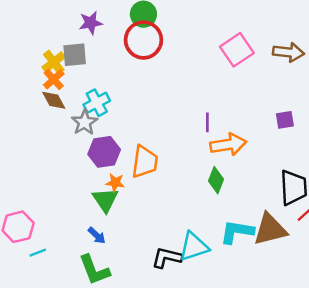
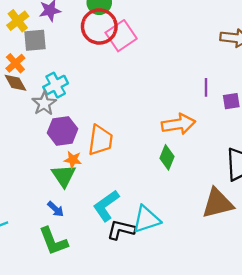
pink square: (237, 50) -> (121, 36), moved
yellow cross: (54, 62) -> (18, 21), moved
purple line: (207, 122) -> (206, 87), moved
cyan L-shape: (237, 232) -> (106, 206), moved, turned -44

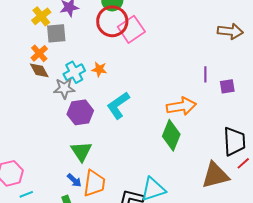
gray star: (44, 103) -> (64, 88), turned 30
orange trapezoid: (100, 140) -> (94, 183), moved
green diamond: (167, 157) -> (171, 135), size x1.4
orange star: (73, 160) -> (99, 69), moved
cyan L-shape: (106, 206) -> (118, 105), moved

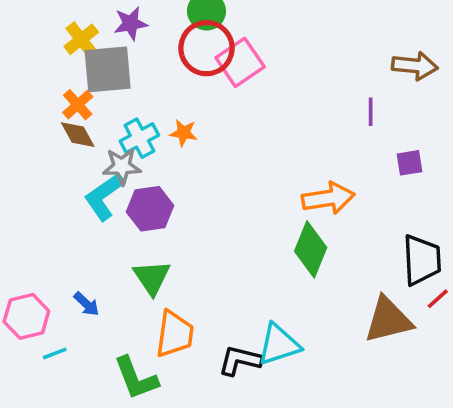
gray square: (56, 33) -> (108, 69), size x1.4
purple line: (205, 74) -> (371, 112), moved
cyan L-shape: (118, 105) -> (104, 196), moved
blue arrow: (74, 180) -> (86, 304), moved

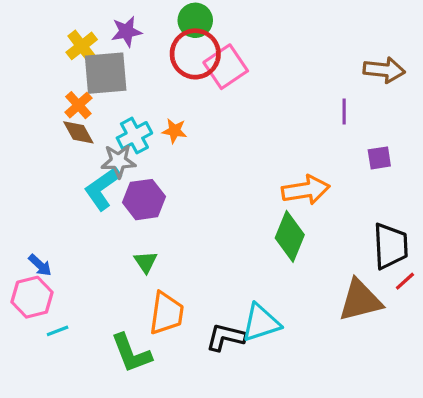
green triangle: (152, 278) -> (146, 262), size x0.7
blue arrow: (86, 304) -> (40, 265), moved

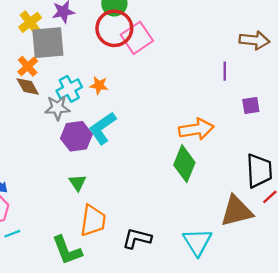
cyan L-shape: (102, 188) -> (102, 128), moved
cyan triangle: (261, 323) -> (197, 242), moved, turned -44

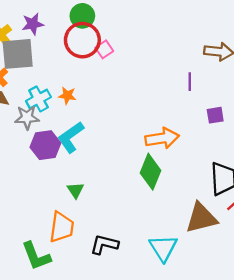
pink square: (137, 38) -> (104, 49), size x0.6
green triangle: (78, 183) -> (75, 190), moved

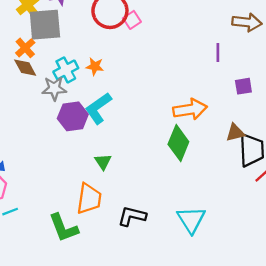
brown triangle: (201, 218) -> (235, 133), moved, size x0.6

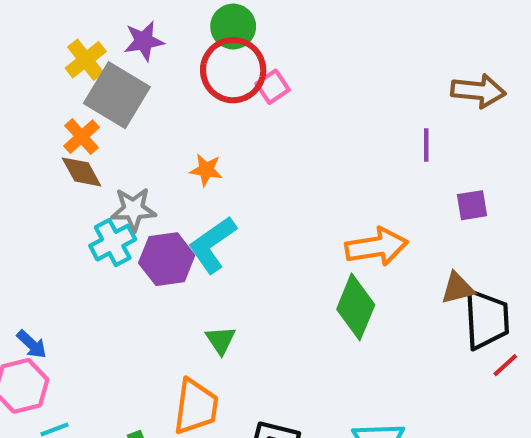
gray square: (45, 25) -> (117, 95), turned 36
cyan cross: (66, 70) -> (113, 243), moved

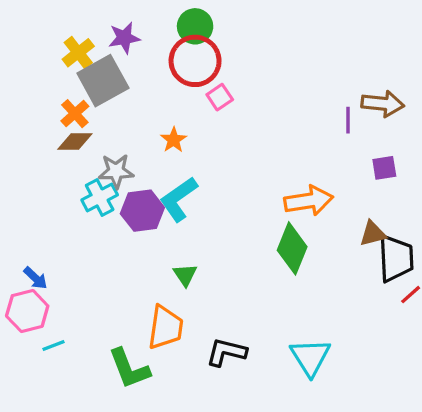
pink square: (273, 87) -> (220, 97), moved
brown arrow: (478, 91) -> (383, 104), moved
gray square: (117, 95) -> (103, 81), turned 30
orange star: (206, 170) -> (174, 140), turned 30
brown diamond: (82, 172) -> (75, 142), turned -60

